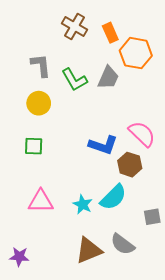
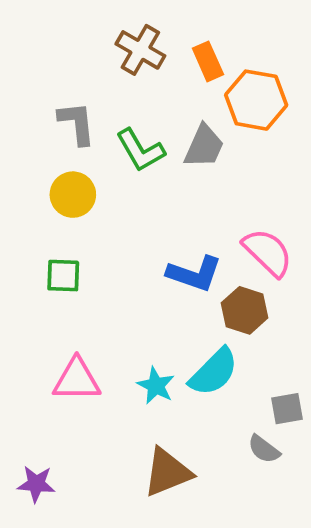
gray semicircle: (123, 244) -> (264, 449), moved, size x0.7

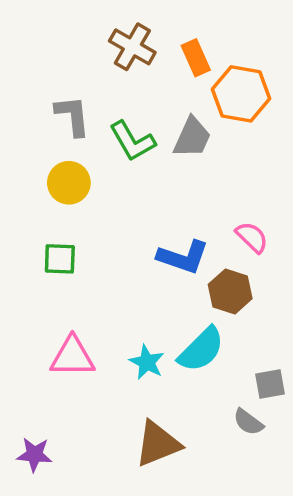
pink semicircle: (268, 252) -> (252, 237), size x0.7

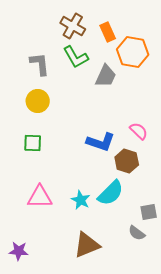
green L-shape: (132, 141) -> (76, 57), moved

